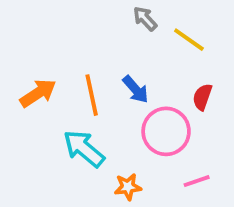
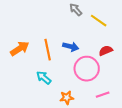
blue arrow: (135, 89) -> (71, 47), turned -35
red semicircle: (202, 97) -> (106, 51), turned 48
cyan arrow: (84, 149) -> (44, 78), size x0.7

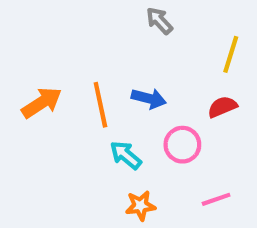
yellow line: (99, 21) -> (231, 54), moved, turned 72
pink circle: (87, 69) -> (182, 145), size x0.7
cyan arrow: (44, 78) -> (126, 155), moved

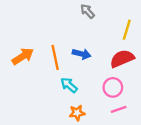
red semicircle: (222, 107) -> (122, 59), size x1.5
pink circle: (182, 145) -> (113, 87), moved

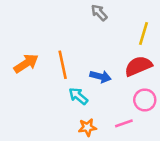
blue arrow: (82, 54) -> (100, 76), moved
pink circle: (113, 87) -> (145, 100), moved
pink line: (119, 109) -> (124, 123), moved

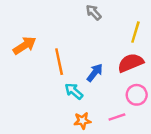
orange arrow: (26, 63) -> (25, 46), moved
blue arrow: (100, 76) -> (95, 73), turned -66

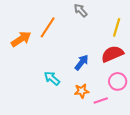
orange line: (59, 62) -> (48, 27), moved, turned 45
cyan arrow: (74, 91) -> (52, 78), moved
orange star: (82, 121) -> (82, 91), moved

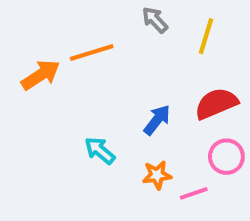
orange line: (48, 27) -> (92, 52), turned 40
yellow line: (117, 27) -> (206, 36), moved

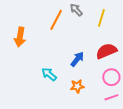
orange line: (92, 52) -> (56, 20), moved, turned -45
orange arrow: (41, 75) -> (20, 37), turned 132
pink line: (194, 193) -> (111, 97), moved

